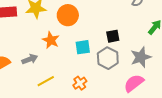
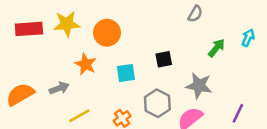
gray star: (141, 57) -> (199, 86), turned 30
gray hexagon: (108, 58) -> (157, 103), moved

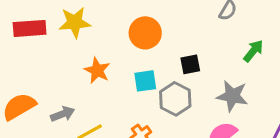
orange circle: (107, 33) -> (145, 33), moved
gray arrow: (59, 88) -> (63, 114), moved
gray hexagon: (157, 103) -> (175, 99), moved

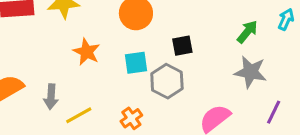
gray star: (232, 96) -> (250, 72), moved
gray arrow: (63, 114) -> (51, 97), turned 115

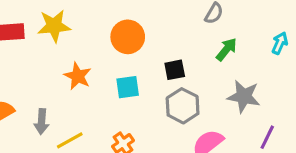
green arrow: (247, 32) -> (226, 49), moved
gray hexagon: (167, 81) -> (183, 106), moved

